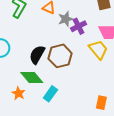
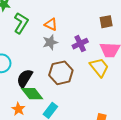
gray star: (66, 19) -> (50, 42), moved
black semicircle: (37, 55) -> (25, 78), moved

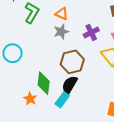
black semicircle: (25, 78) -> (70, 85), moved
green diamond: (32, 94) -> (44, 83), turned 45

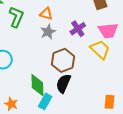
orange star: (30, 99) -> (11, 104), moved
cyan rectangle: (62, 100) -> (45, 101), moved

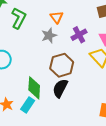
orange triangle: (46, 14) -> (57, 17), moved, turned 32
cyan rectangle: (45, 101) -> (28, 105), moved

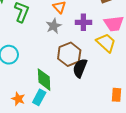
purple cross: (79, 35) -> (83, 22), turned 35
black semicircle: (60, 88) -> (80, 68), moved

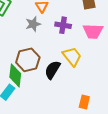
yellow trapezoid: (106, 43) -> (72, 57), moved
brown hexagon: (69, 54) -> (28, 60), moved

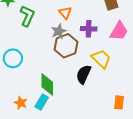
pink trapezoid: (93, 31) -> (119, 31), turned -55
brown hexagon: (28, 60) -> (66, 46), moved

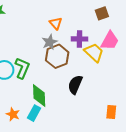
green L-shape: (27, 16) -> (22, 68), moved
yellow trapezoid: (101, 59) -> (94, 52), moved

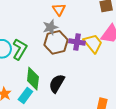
purple cross: (79, 39) -> (77, 42), moved
black semicircle: (75, 85) -> (57, 83), moved

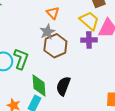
purple cross: (77, 42) -> (89, 40), moved
yellow trapezoid: (93, 43) -> (89, 21), moved

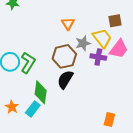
gray star: (47, 32) -> (83, 43), moved
black semicircle: (63, 86) -> (65, 79), moved

